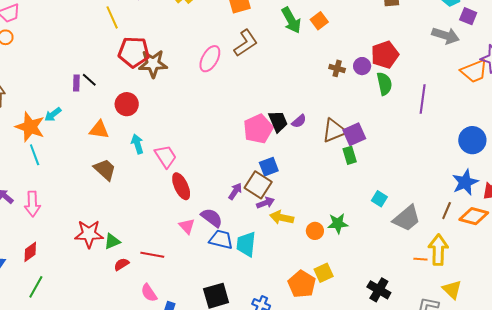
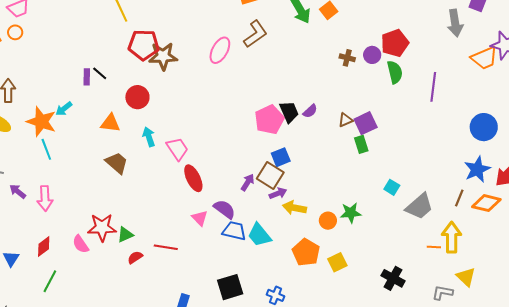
gray arrow: (446, 36) -> (455, 23), turned 64
brown triangle: (334, 131) -> (345, 120), size x0.6
cyan trapezoid: (246, 244) -> (259, 235), turned -44
orange pentagon: (302, 284) -> (306, 252), moved
pink semicircle: (149, 293) -> (81, 244), moved

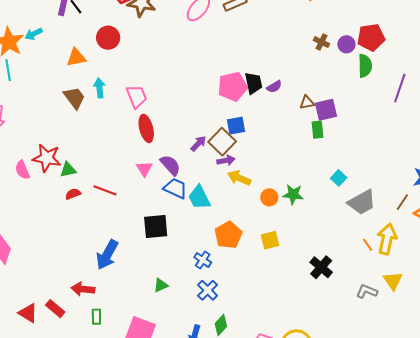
orange triangle: (110, 123) -> (76, 58), turned -30
cyan arrow: (149, 137) -> (99, 88), moved
orange line: (434, 247) -> (368, 245), turned 40
orange pentagon: (306, 252) -> (228, 235), moved
black square: (230, 287) -> (156, 226), moved

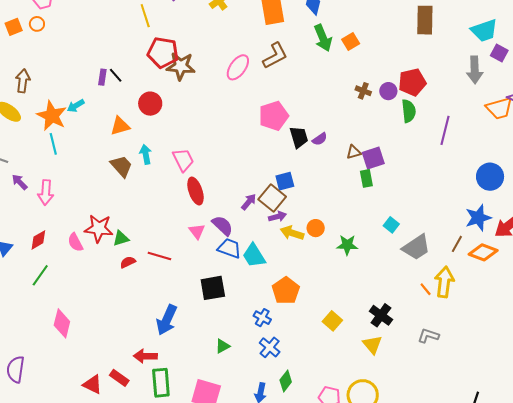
pink pentagon: (233, 87) -> (274, 116), moved
orange circle: (269, 197) -> (316, 228), moved
yellow square: (270, 240) -> (332, 321), moved, turned -30
yellow triangle: (393, 281) -> (372, 345), moved
green rectangle: (96, 317) -> (161, 383), size x1.8

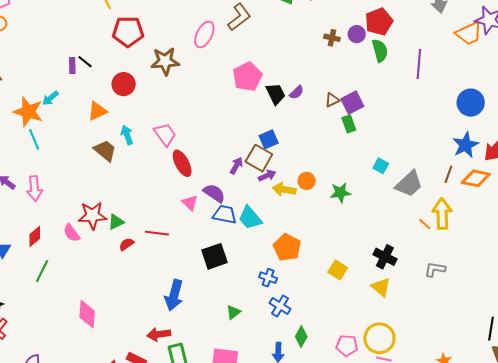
brown star: (181, 66) -> (165, 61), moved
pink diamond: (62, 323) -> (87, 314), moved

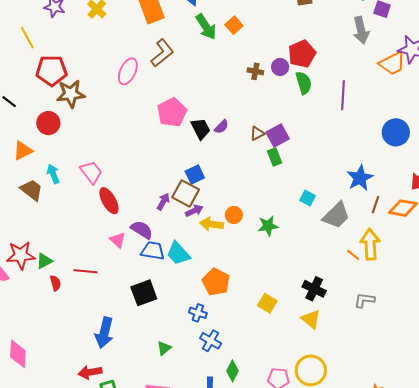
brown star: (165, 61) -> (71, 94), moved
blue star: (466, 145) -> (360, 178), moved
red semicircle: (126, 244) -> (55, 283), turned 112

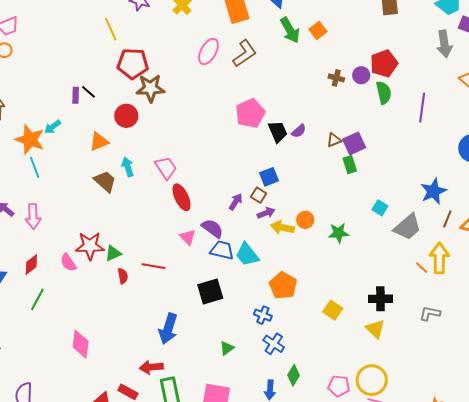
pink ellipse: (128, 71) -> (208, 51), moved
brown square: (186, 193) -> (259, 195), size x0.6
black cross: (314, 289) -> (380, 299), turned -30

